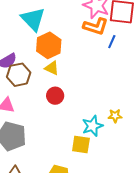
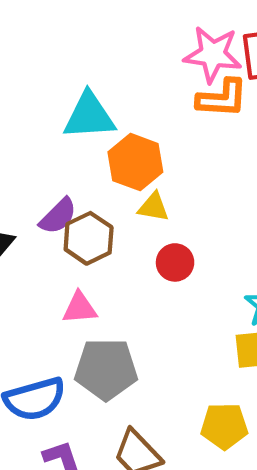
cyan triangle: (33, 19) -> (89, 116), turned -36

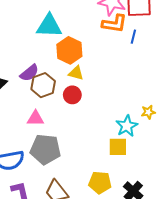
red circle: (175, 262) -> (72, 95), moved

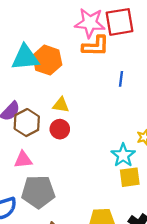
blue line: (133, 37) -> (121, 79), moved
orange hexagon: (69, 50) -> (47, 60), moved
yellow square: (118, 147) -> (130, 177), moved

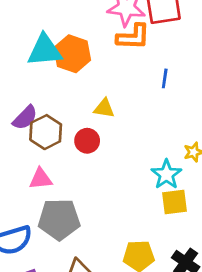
yellow triangle: (61, 105) -> (104, 108), moved

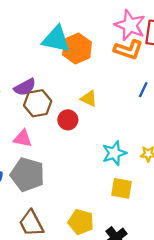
cyan star: (166, 174) -> (114, 153), moved

